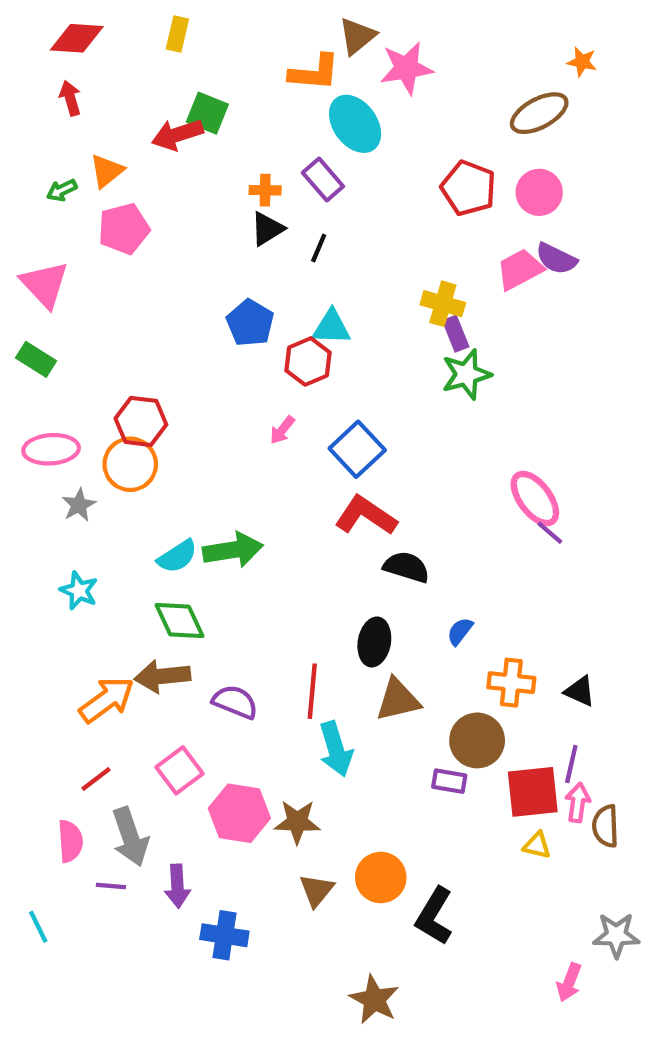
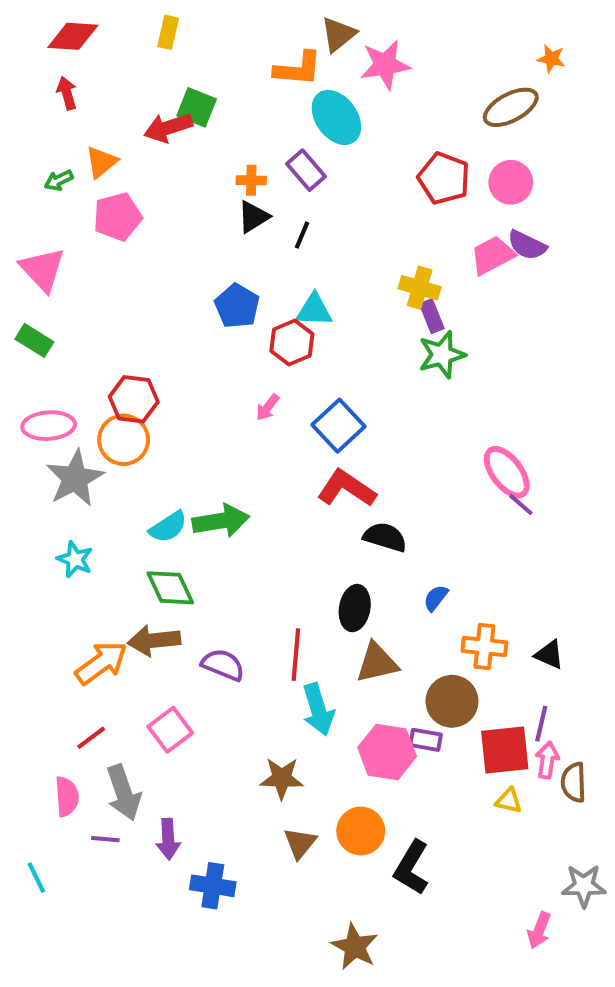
gray star: (79, 505) -> (75, 478), size x1.8
pink hexagon: (239, 813) -> (387, 752), moved

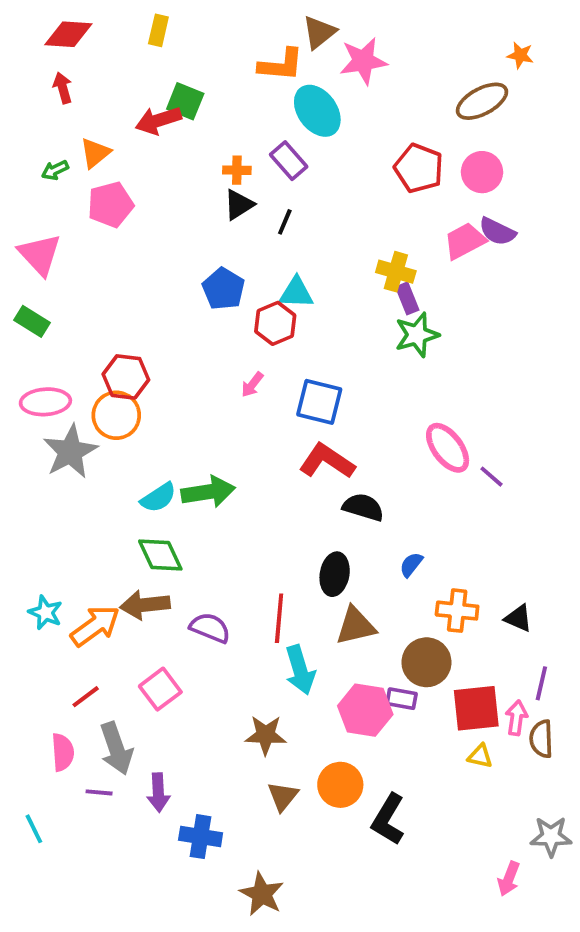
blue square: (338, 426) -> (319, 402), turned -33
pink ellipse: (507, 472) -> (448, 448), moved
cyan star: (75, 559) -> (45, 612), moved
purple line: (541, 724) -> (541, 683), moved
brown star: (355, 947) -> (262, 894), moved

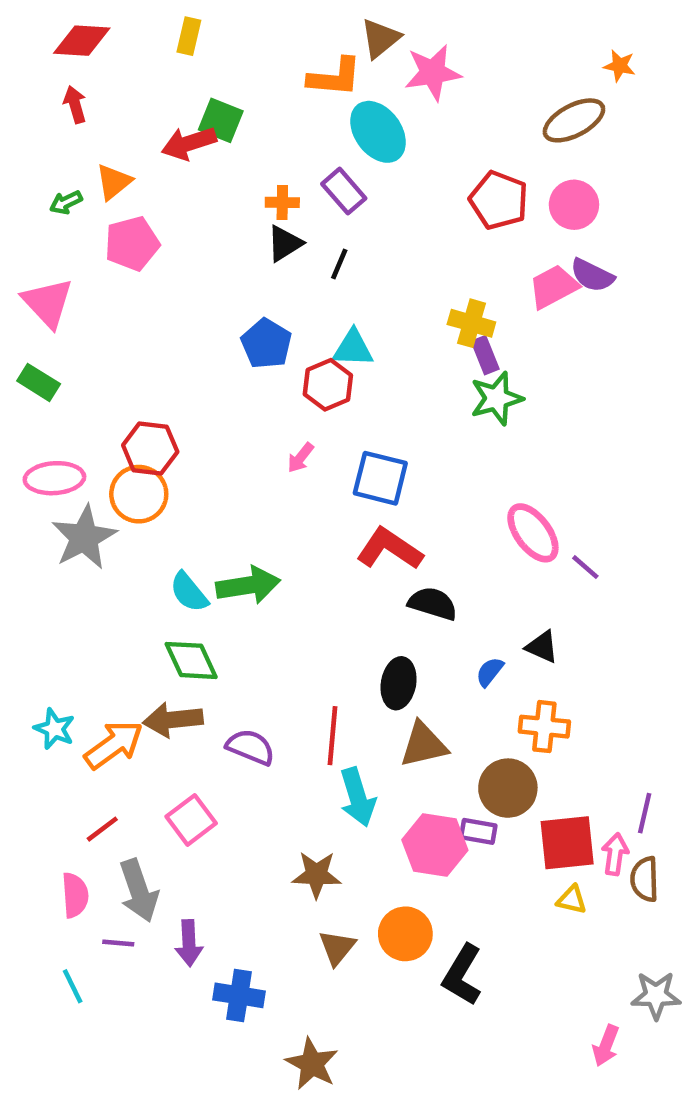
cyan semicircle: (158, 498) -> (189, 592), turned 84
black triangle: (518, 618) -> (542, 647), moved
cyan line: (34, 829) -> (73, 986), moved

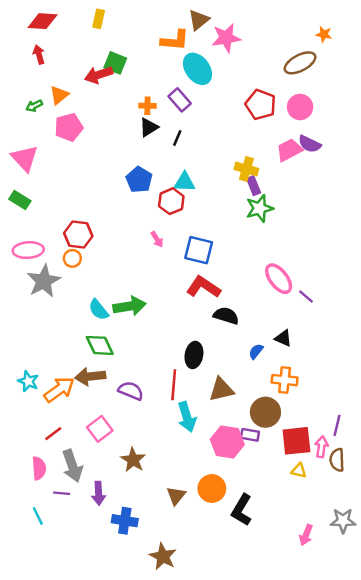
pink arrow: (301, 458) -> (157, 239), turned -70
orange circle: (139, 494) -> (72, 258), size x0.6
black ellipse: (399, 683) -> (194, 355), moved
brown star: (316, 875) -> (133, 460), moved, turned 30
pink arrow: (606, 1046) -> (306, 535), moved

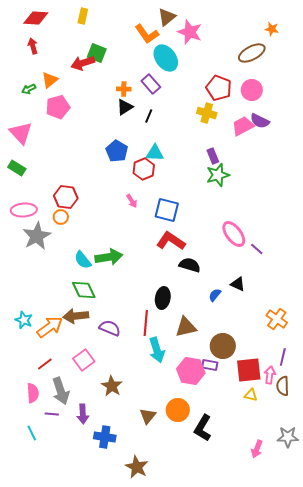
pink star: (226, 38) -> (190, 32), turned 30
orange L-shape: (175, 40) -> (147, 34), turned 50
yellow cross: (246, 169) -> (207, 113), moved
orange cross: (285, 380) -> (277, 319), moved, turned 30

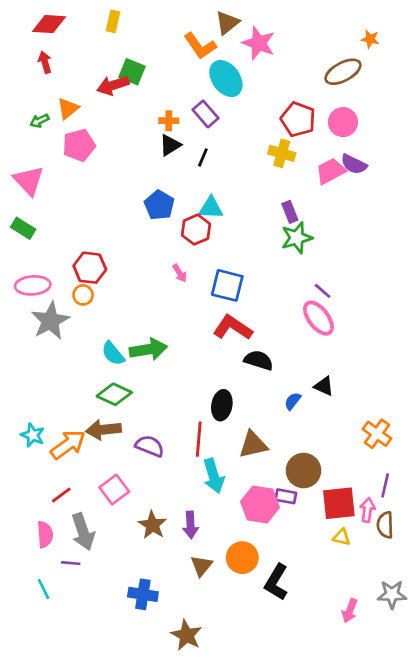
purple line: (257, 249) -> (323, 291), moved
green diamond: (84, 290) -> (114, 394), turned -40
purple arrow: (83, 414) -> (191, 525), moved

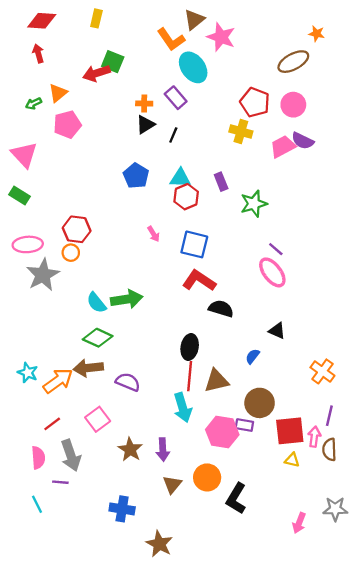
purple rectangle: (290, 212) -> (221, 182), moved
red hexagon: (196, 230) -> (186, 197), moved
blue semicircle: (293, 401) -> (253, 356), moved
red line: (199, 439) -> (190, 376), moved

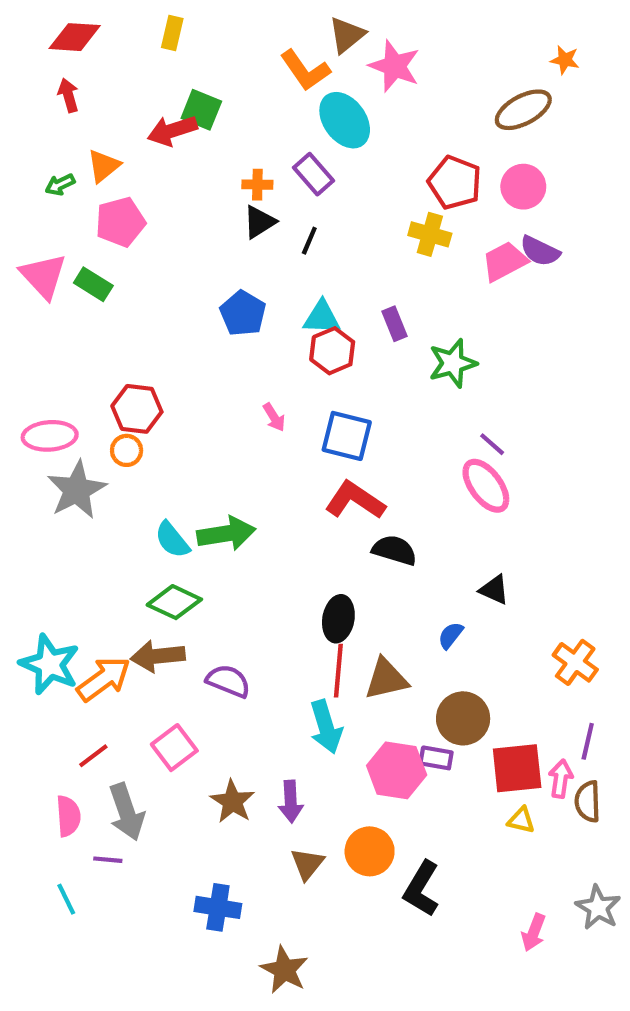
green rectangle: (20, 196) -> (93, 284), moved
cyan star: (28, 373) -> (50, 664), size x1.6
gray star: (335, 509) -> (598, 907), turned 30

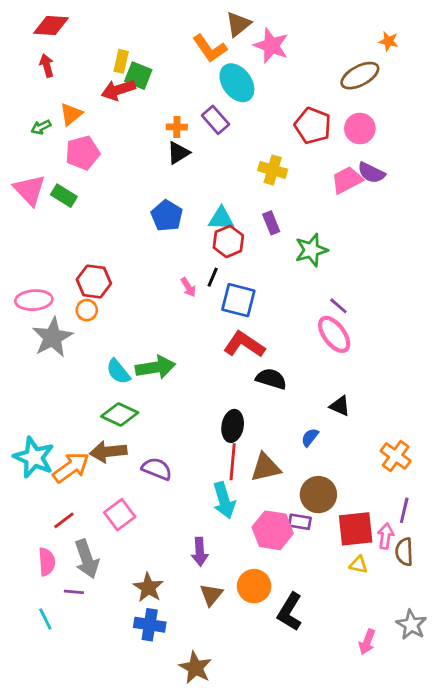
yellow rectangle: (172, 33) -> (121, 61), moved
yellow cross: (430, 234) -> (273, 170), moved
black line: (309, 241) -> (213, 277), moved
brown star: (232, 802) -> (148, 588), moved

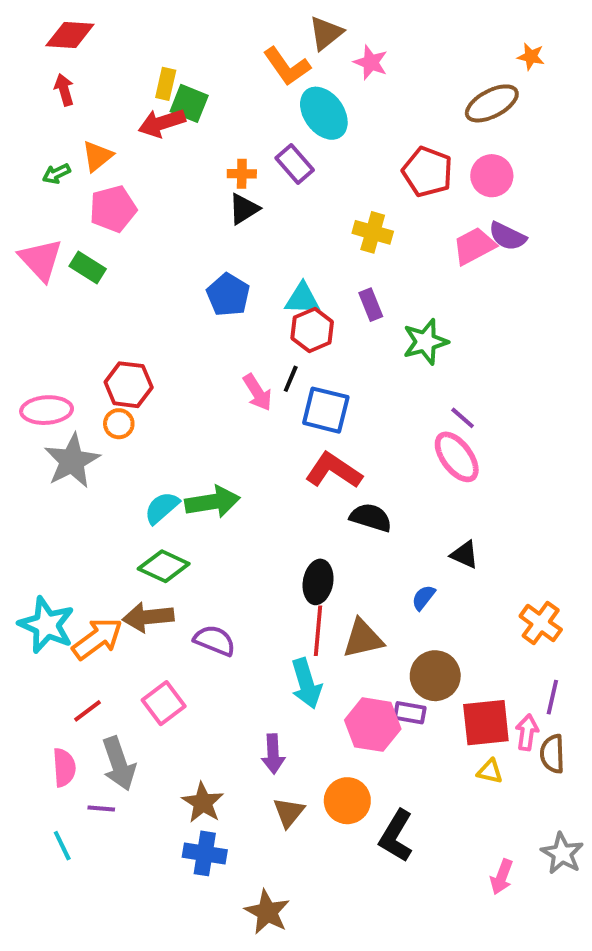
pink star: (271, 46) -> (371, 62), size x0.7
pink arrow: (188, 287) -> (257, 392), size x1.4
cyan semicircle: (118, 372) -> (162, 508), turned 88

